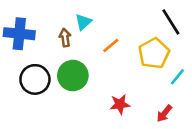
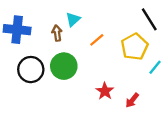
red star: (120, 104) -> (105, 91), turned -30
red arrow: (164, 113) -> (132, 100), moved

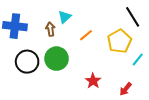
red arrow: (132, 100) -> (126, 89), moved

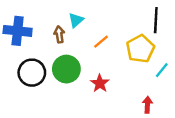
black line: (133, 17) -> (156, 20), turned 35
red star: (93, 81) -> (100, 83), moved
red arrow: (126, 89) -> (147, 105), turned 144

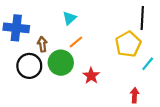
brown arrow: (59, 34) -> (42, 44), moved
orange line: (101, 42) -> (76, 42), moved

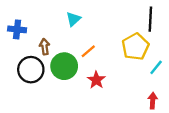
blue cross: (16, 28) -> (17, 29), size x0.7
orange line: (76, 42) -> (88, 51), moved
red arrow: (135, 95) -> (153, 101), moved

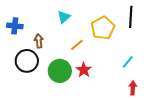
yellow pentagon: (135, 47) -> (103, 28), moved
green circle: (64, 66) -> (60, 71), moved
cyan line: (156, 67) -> (128, 62), moved

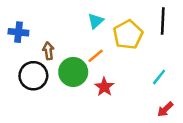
cyan triangle: (64, 17) -> (96, 21), moved
green circle: (60, 71) -> (73, 72), moved
red arrow: (133, 88) -> (165, 109), turned -136

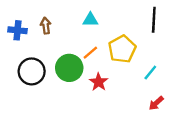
cyan triangle: (96, 21) -> (90, 20), turned 42
yellow pentagon: (128, 35) -> (122, 49), moved
brown arrow: (48, 51) -> (46, 26), moved

